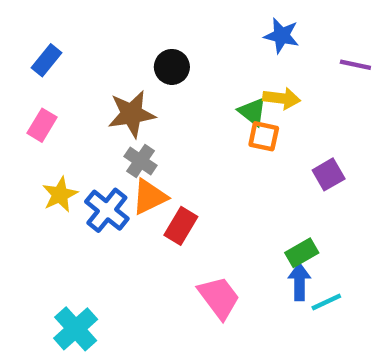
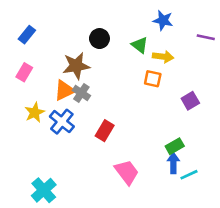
green triangle: (252, 112) -> (140, 45), moved
orange triangle: (149, 197) -> (64, 90), moved

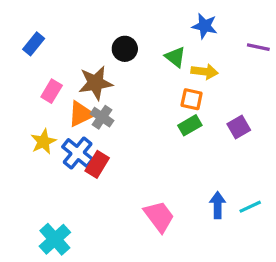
pink rectangle: (24, 72) -> (52, 91), moved
red rectangle: (105, 131) -> (97, 164), moved
green rectangle: (175, 146) -> (190, 125), moved
cyan line: (189, 175) -> (250, 207), moved

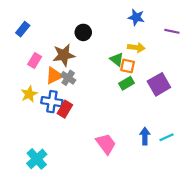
green triangle: (175, 57) -> (117, 59), moved
purple square: (239, 127) -> (159, 84), size x1.5
blue cross: (78, 153) -> (52, 102), turned -30

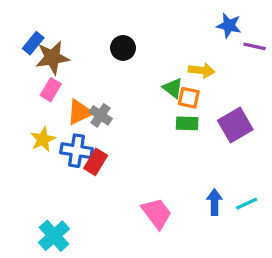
blue star: (136, 17) -> (229, 26), moved
brown star: (64, 55) -> (52, 58), moved
green rectangle: (126, 83) -> (187, 123), turned 32

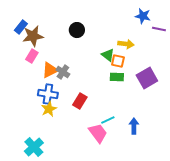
yellow star: (43, 139) -> (49, 109), moved
red rectangle: (96, 162) -> (80, 101), moved
cyan line: (247, 204) -> (108, 120), moved

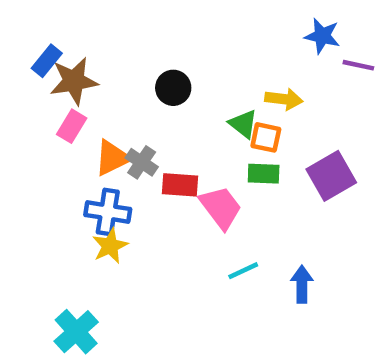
black circle: (77, 30) -> (173, 88), moved
red rectangle: (80, 101) -> (180, 185), moved, turned 63
pink trapezoid: (98, 133) -> (221, 207), moved

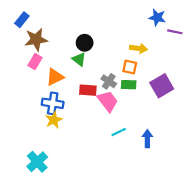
blue rectangle: (47, 61) -> (22, 20), moved
green triangle: (243, 124) -> (79, 59), moved
gray cross: (142, 162) -> (109, 81), moved

